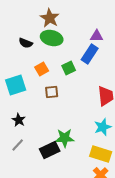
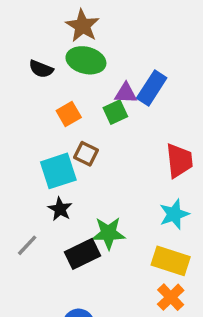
purple triangle: (97, 36) -> (126, 93), moved
cyan square: (16, 85) -> (58, 171), moved
brown square: (52, 92) -> (86, 154), turned 32
black star: (19, 120) -> (60, 209), moved

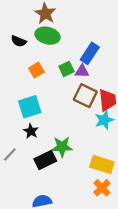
purple triangle: (126, 93) -> (82, 71), moved
brown square: (86, 154) -> (85, 96), moved, size x1.5
cyan star: (174, 214) -> (104, 120), moved

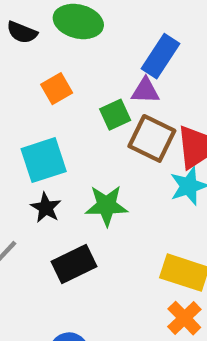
green square: (66, 69) -> (115, 115), moved
green star: (62, 147) -> (106, 206), moved

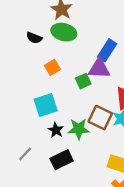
purple triangle: (145, 91) -> (99, 69), size x1.5
brown square: (152, 138) -> (100, 118), moved
black star: (46, 208) -> (56, 130), moved

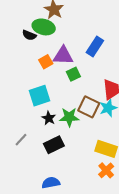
green ellipse: (64, 32) -> (44, 27), moved
purple triangle: (99, 69) -> (63, 56), moved

